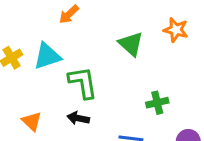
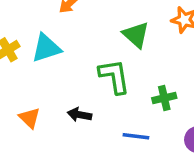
green L-shape: (83, 83) -> (114, 76), moved

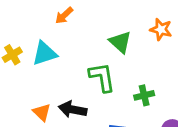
black arrow: (79, 115) -> (73, 109), size x1.4
orange triangle: (30, 118) -> (42, 112), moved

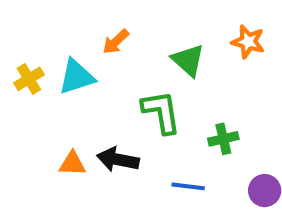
orange arrow: (64, 15) -> (116, 42), moved
orange triangle: (42, 112) -> (72, 164), turned -42

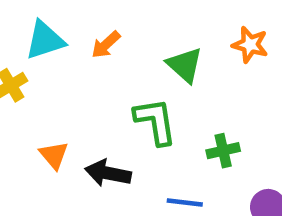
cyan triangle: (77, 77) -> (45, 40), moved
orange triangle: (72, 164) -> (54, 155), moved, turned 48

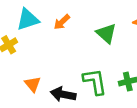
green L-shape: (155, 121) -> (95, 82), moved

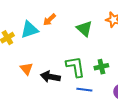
cyan triangle: (28, 19) -> (29, 30), moved

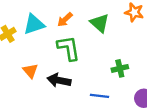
orange arrow: (49, 20) -> (65, 19), moved
green L-shape: (75, 67) -> (69, 48), moved

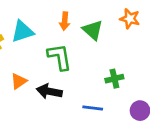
orange arrow: (65, 19) -> (65, 21), moved, turned -42
orange triangle: (30, 71) -> (19, 81), turned 35

